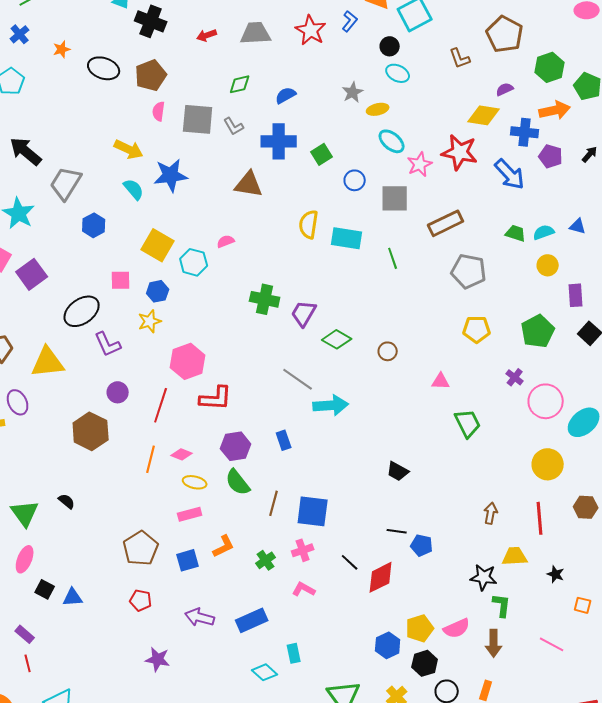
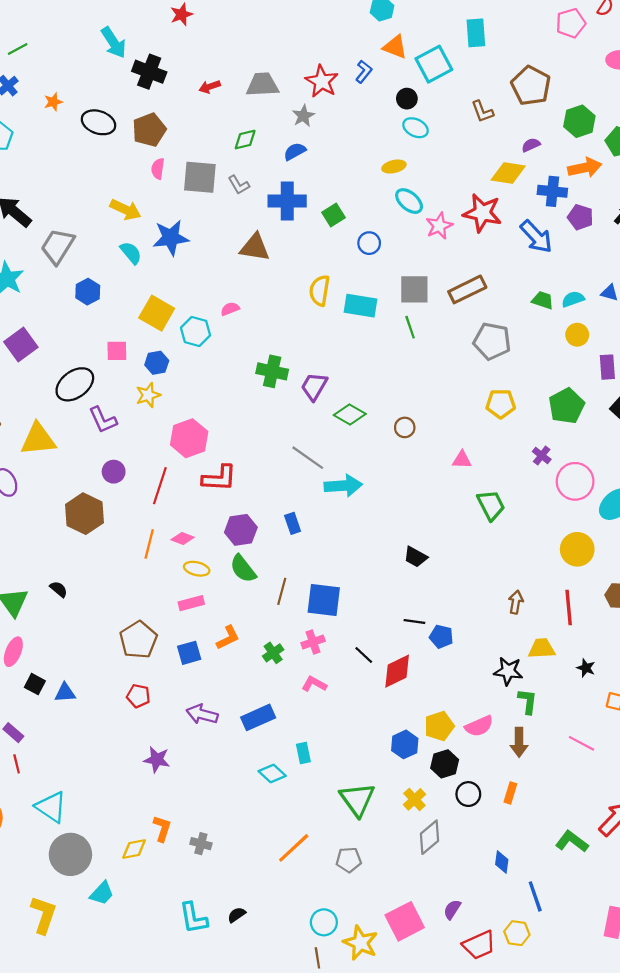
gray star: (353, 92) -> (303, 116), moved
gray square: (395, 198) -> (414, 289), moved

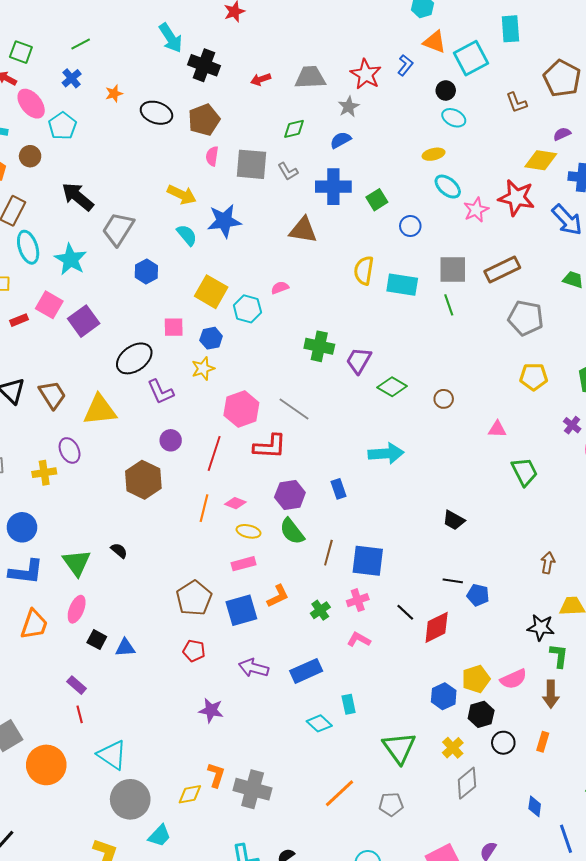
gray line: (308, 458) -> (294, 409), moved
blue square: (189, 653) -> (241, 610), size x1.4
gray cross: (201, 844) -> (253, 789), size x1.8

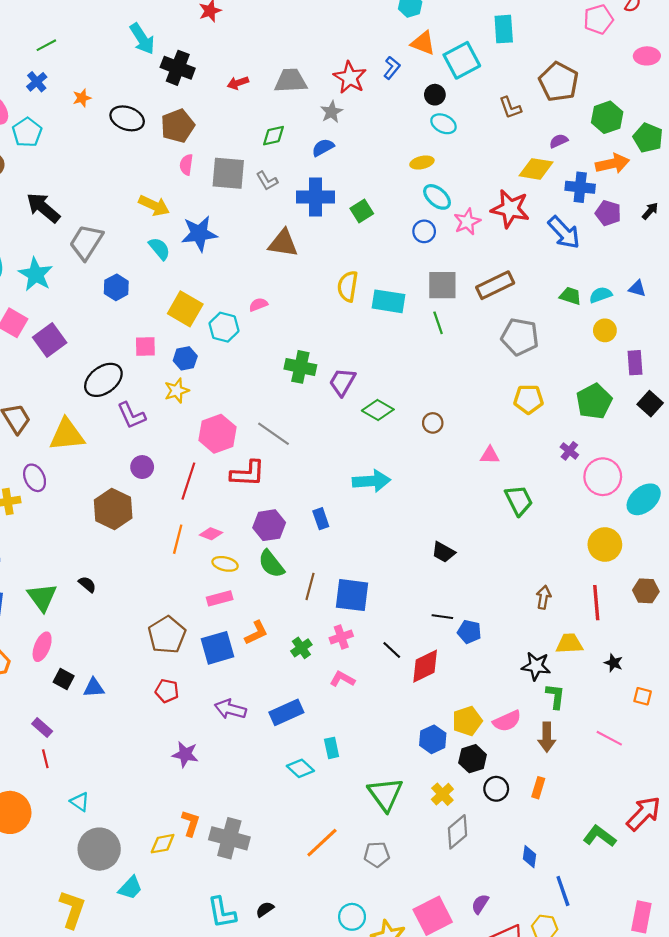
blue circle: (410, 226) -> (424, 231), moved
cyan triangle: (112, 755) -> (80, 802), size x0.6

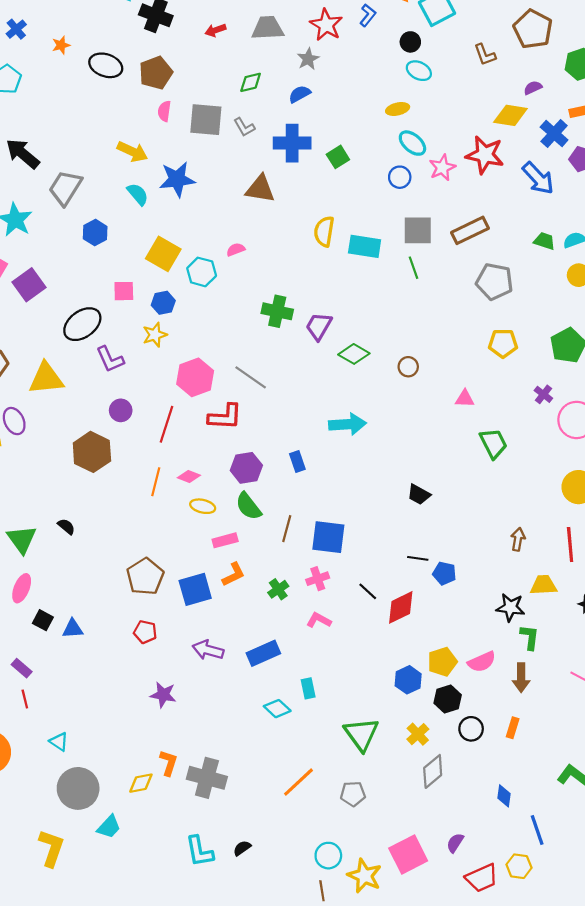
blue cross: (580, 187) -> (554, 133), turned 36
pink rectangle: (220, 598) -> (225, 540), moved

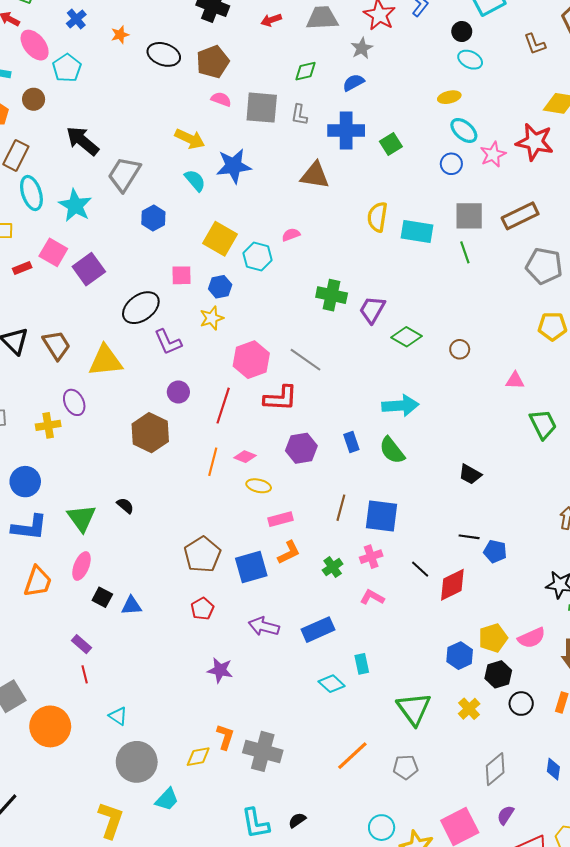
pink semicircle: (164, 111) -> (221, 99), turned 102
gray L-shape: (244, 127) -> (299, 115), turned 40
green semicircle: (248, 506) -> (392, 450), moved
red pentagon: (145, 632) -> (202, 609), turned 30
gray diamond: (433, 771) -> (495, 769), moved

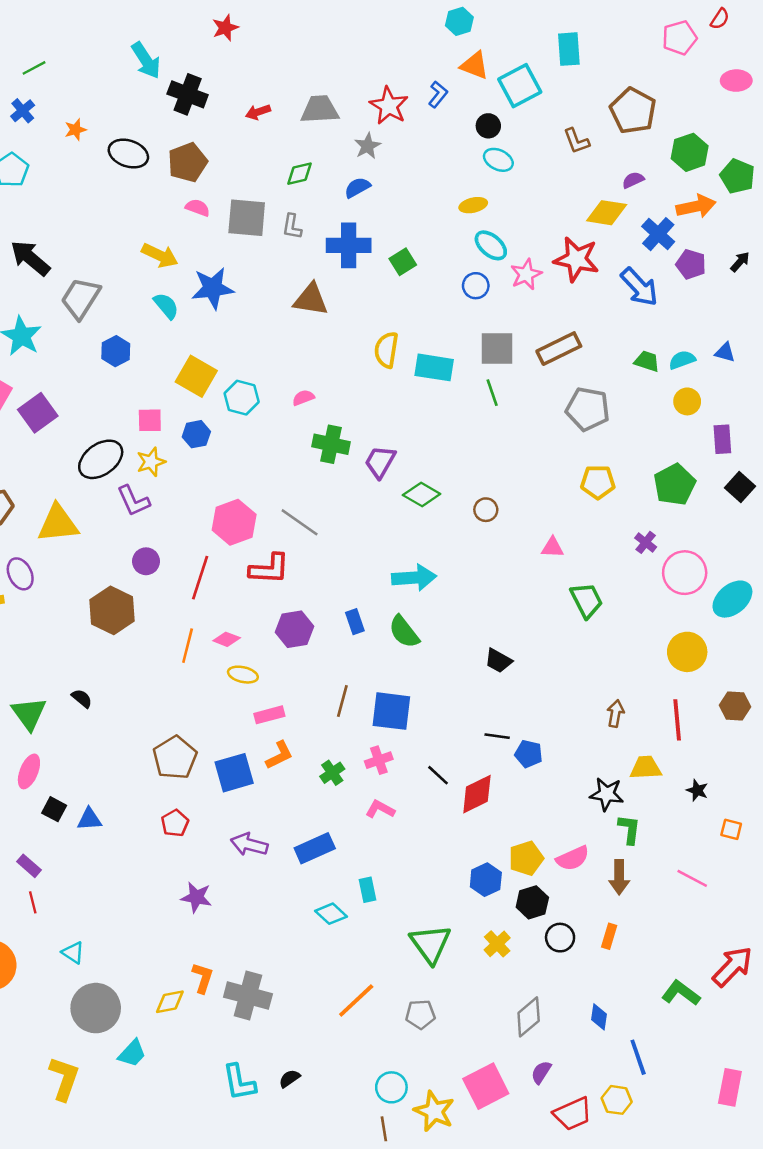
pink semicircle: (291, 235) -> (303, 398), moved
yellow star: (212, 318) -> (151, 462), moved

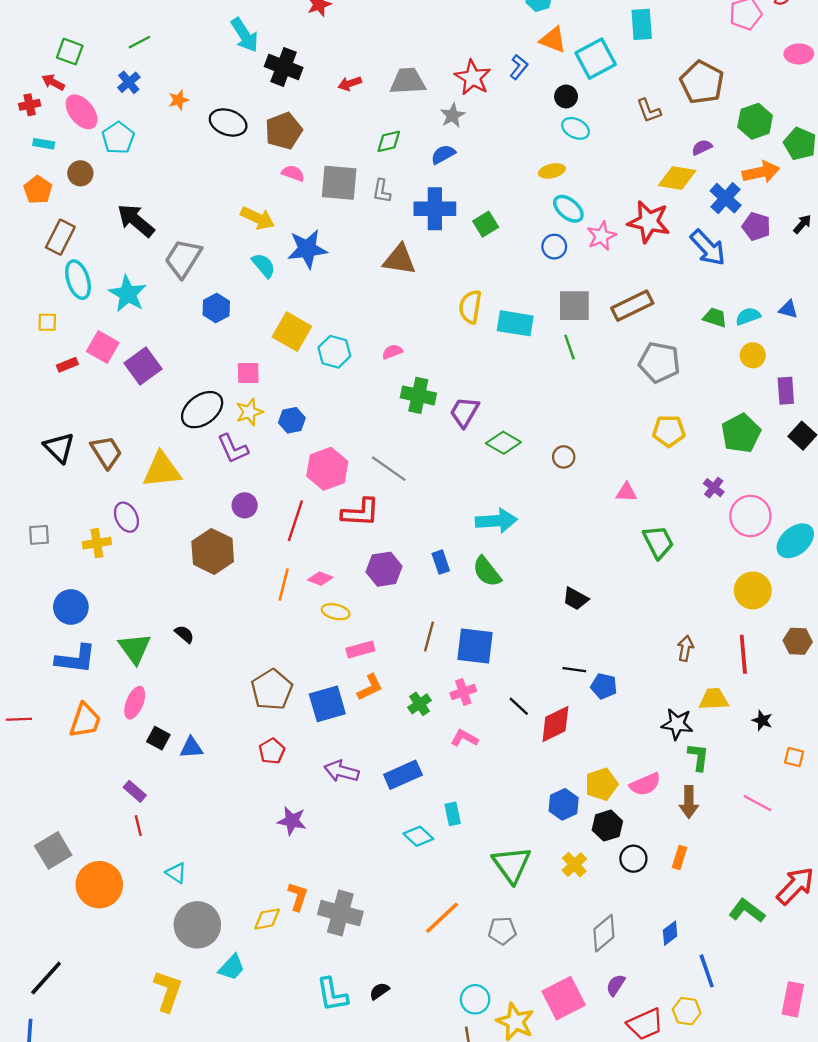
blue hexagon: (196, 434) -> (292, 420), moved
blue diamond: (599, 1017) -> (670, 933), turned 45

